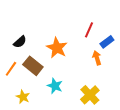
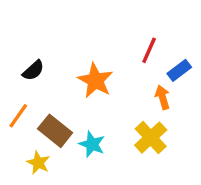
brown rectangle: (33, 66) -> (55, 131), moved
yellow cross: (90, 95) -> (151, 138), moved

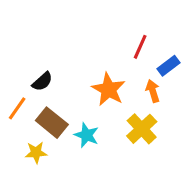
black semicircle: (33, 70) -> (42, 82), moved
orange star: (95, 81) -> (109, 89), moved
yellow star: (38, 163) -> (36, 152), turned -30

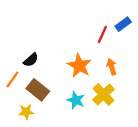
blue rectangle: (168, 66) -> (123, 24), moved
cyan star: (87, 135) -> (76, 100), moved

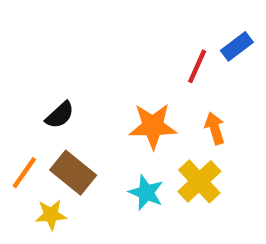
orange star: (79, 66) -> (153, 126), turned -30
orange line: (12, 79) -> (24, 173), moved

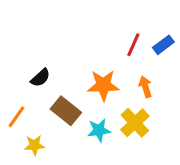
blue rectangle: (237, 46) -> (163, 45), moved
brown rectangle: (73, 173) -> (66, 111), moved
cyan star: (146, 193) -> (99, 130), turned -30

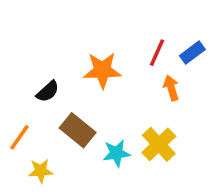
orange star: (103, 85) -> (102, 70), moved
orange arrow: (145, 87) -> (171, 88), moved

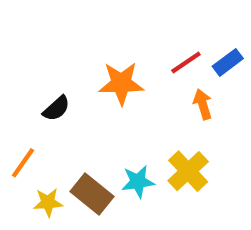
red line: (157, 53) -> (186, 62), turned 32
brown rectangle: (78, 130) -> (92, 194), moved

